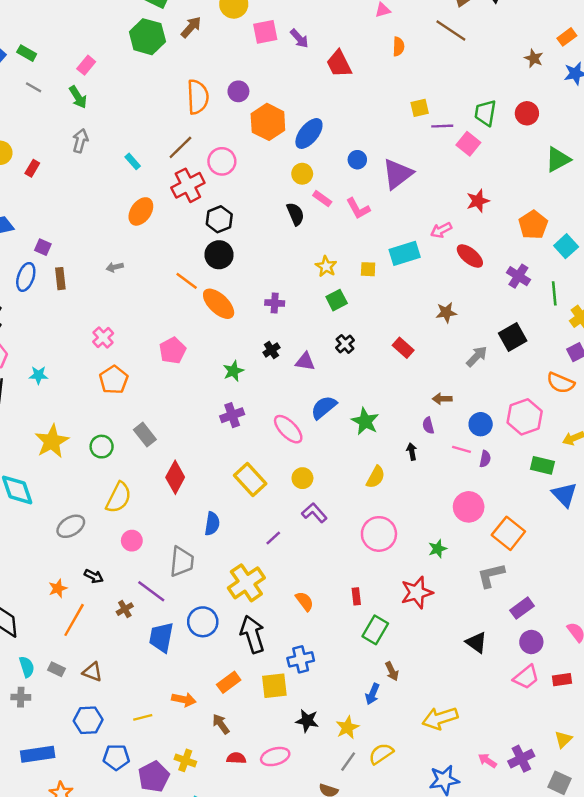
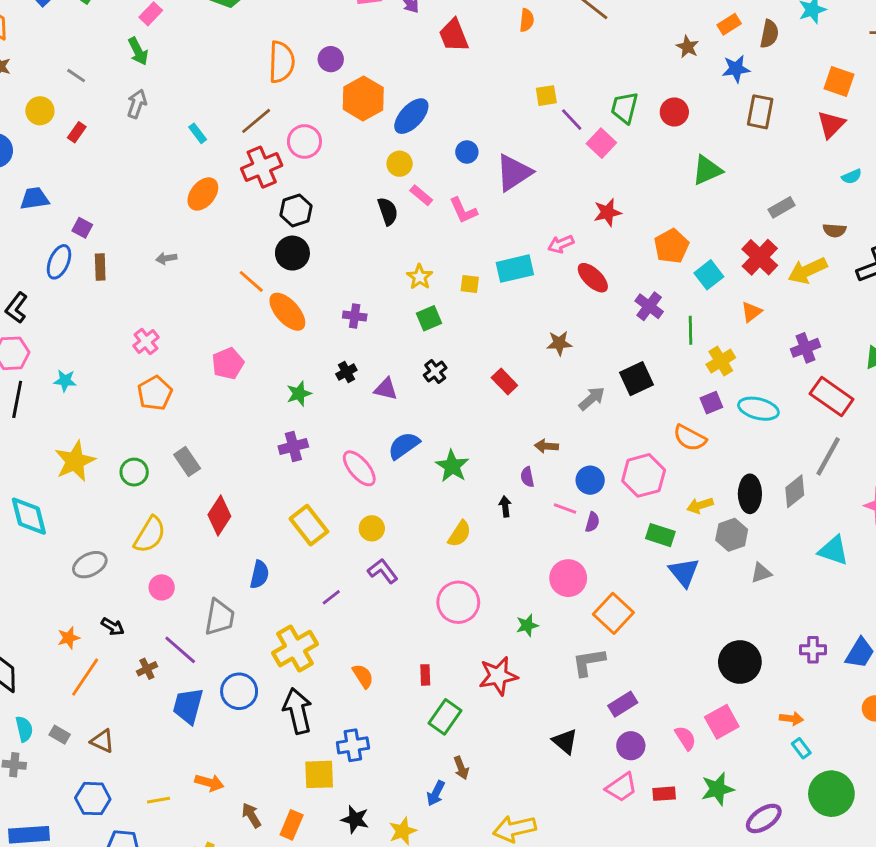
gray line: (34, 87) -> (76, 76), moved
purple line: (442, 126) -> (572, 120), turned 45
orange rectangle: (229, 682) -> (292, 825), moved, turned -35

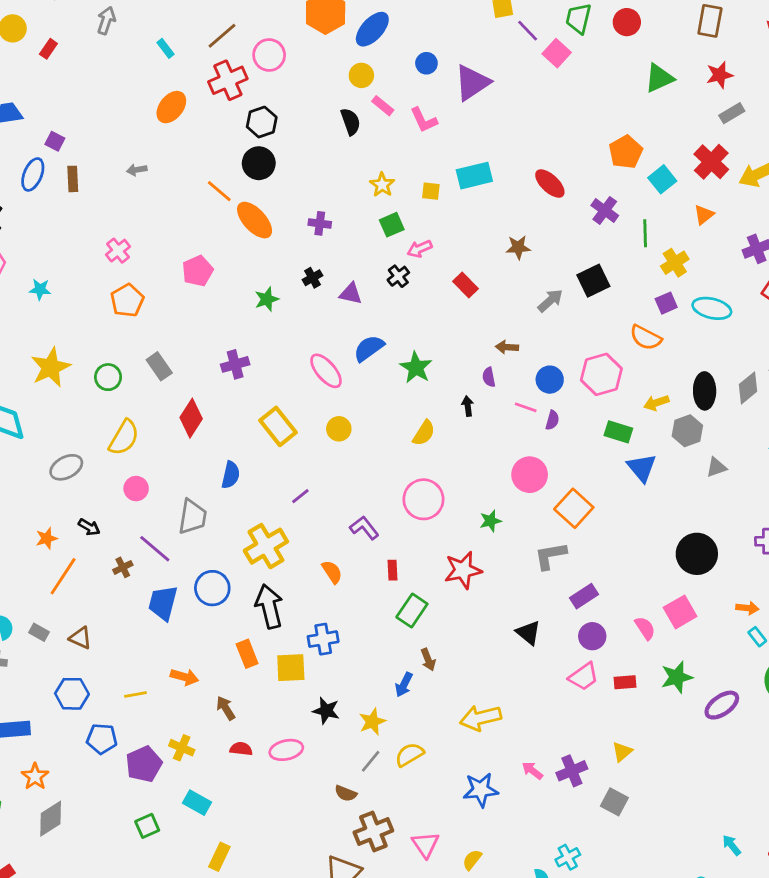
red star: (607, 212) -> (720, 75), moved
pink arrow: (561, 244) -> (420, 249), moved
purple cross: (293, 446) -> (235, 364), moved
purple L-shape: (383, 571) -> (364, 528), moved
orange rectangle: (292, 825) -> (247, 654), moved, turned -44

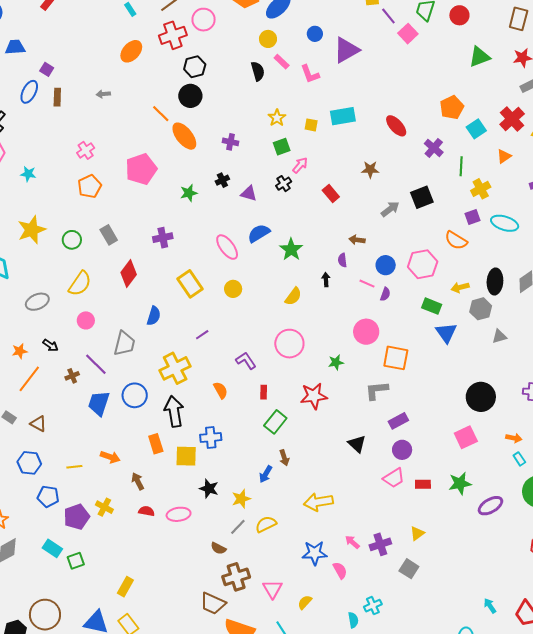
pink arrow: (420, 249) -> (300, 165), turned 150
pink pentagon: (198, 271) -> (141, 169), size x1.4
orange square: (574, 508) -> (396, 358), turned -36
pink semicircle: (645, 628) -> (340, 570), moved
cyan rectangle: (197, 803) -> (52, 548), moved

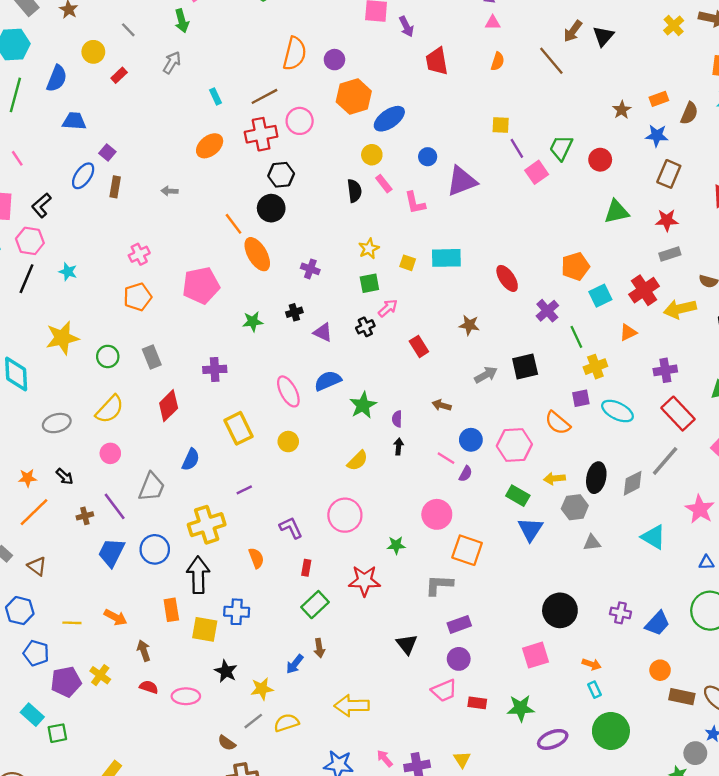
green line: (461, 166) -> (576, 337), turned -36
purple semicircle: (342, 260) -> (397, 419), moved
yellow triangle: (417, 533) -> (462, 759), turned -35

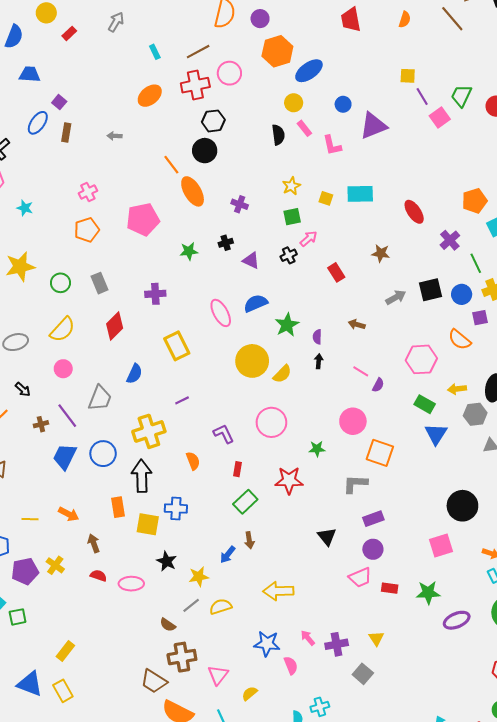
blue circle: (471, 440) -> (462, 294), moved
yellow circle: (288, 442) -> (252, 361), moved, size x1.8

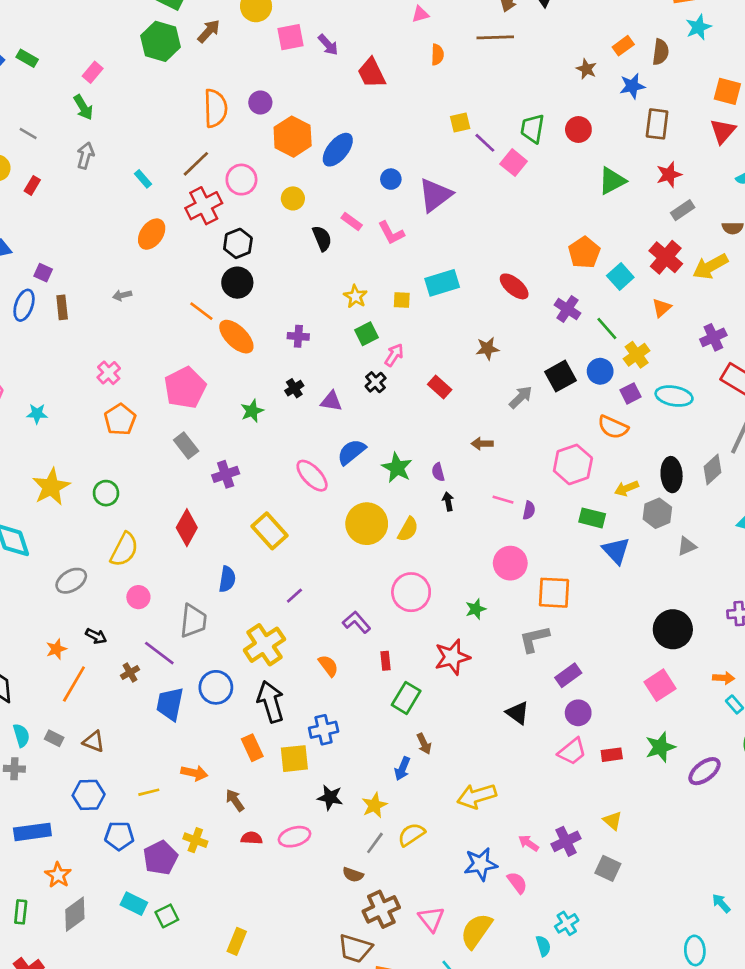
brown line: (452, 19) -> (495, 37), turned -36
yellow circle: (294, 103) -> (293, 198), moved
gray rectangle: (100, 283) -> (186, 446), moved
yellow semicircle: (250, 693) -> (476, 931), size x1.8

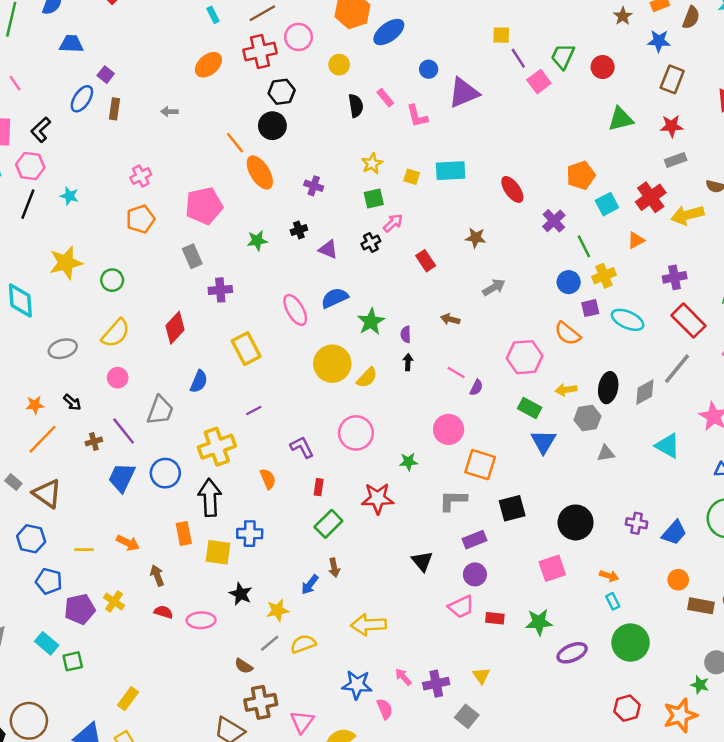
black square: (560, 376) -> (512, 508), moved
brown triangle: (94, 742) -> (47, 494), size x1.5

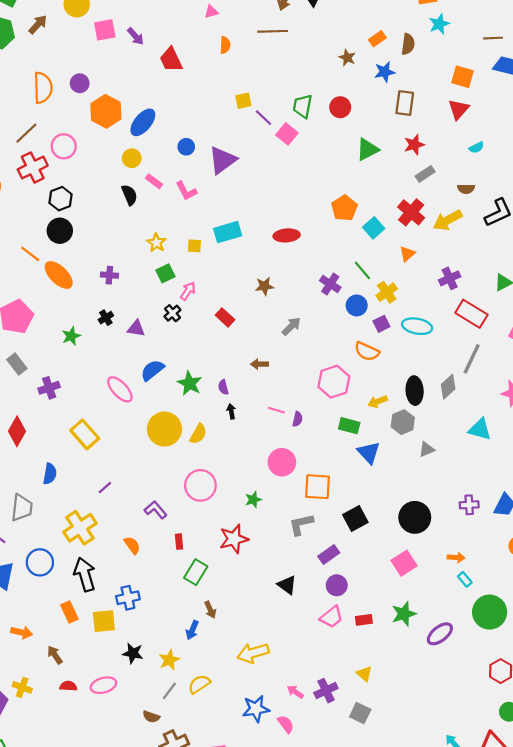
yellow circle: (339, 65) -> (132, 158), moved
red ellipse: (512, 189) -> (287, 235), turned -45
purple cross: (554, 221) -> (330, 284), moved

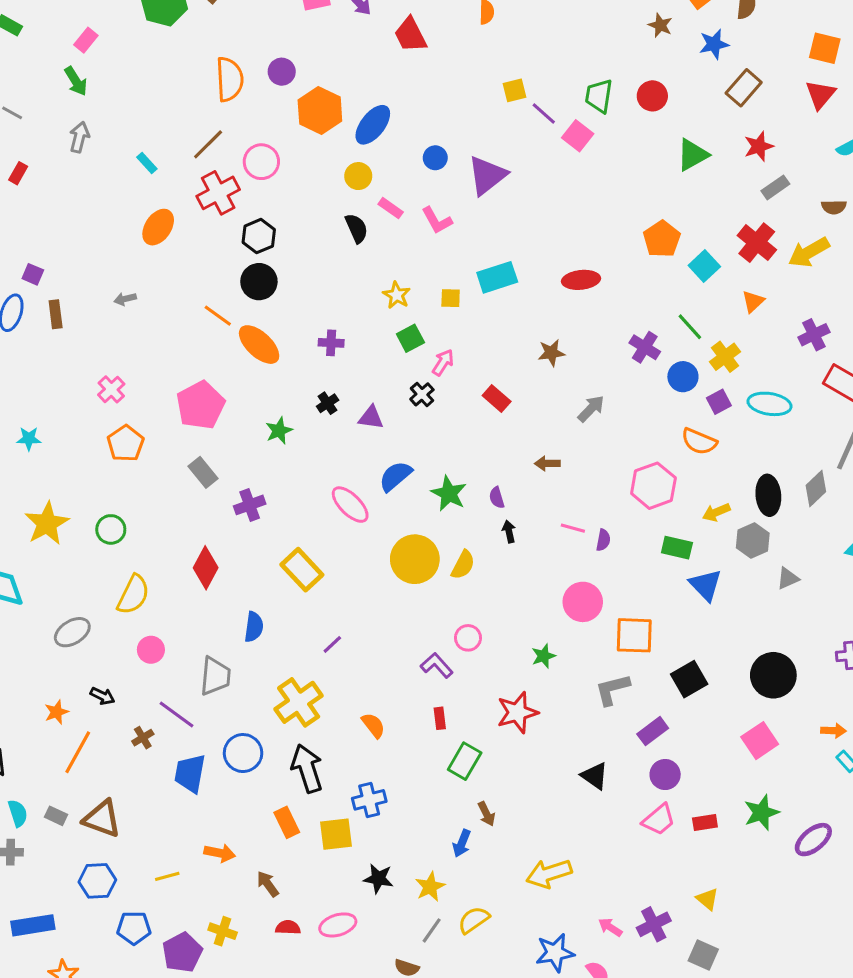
brown rectangle: (405, 103) -> (744, 88), turned 35
pink circle: (200, 485) -> (468, 638), size x0.6
purple L-shape: (156, 510) -> (437, 665), moved

